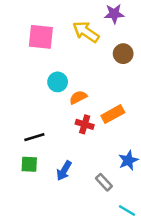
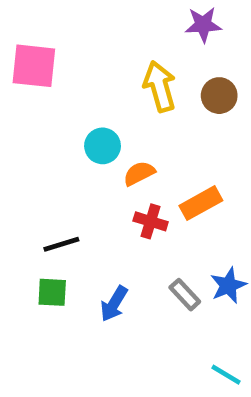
yellow arrow: (86, 32) -> (160, 86), moved, turned 40
pink square: (41, 37) -> (34, 66), moved
gray rectangle: (104, 182) -> (185, 295), moved

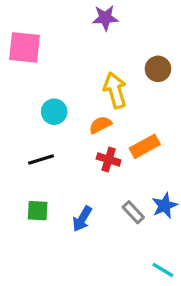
purple star: (203, 25) -> (105, 18), moved
yellow arrow: (160, 86) -> (115, 90), moved
cyan circle: (103, 146) -> (54, 112), moved
black line: (61, 244) -> (41, 159), moved

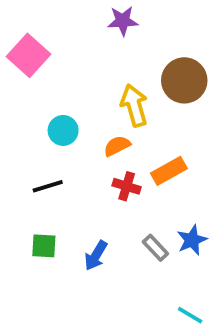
pink square: (24, 47) -> (28, 55), turned 36
brown circle: (158, 69) -> (184, 80), size x1.5

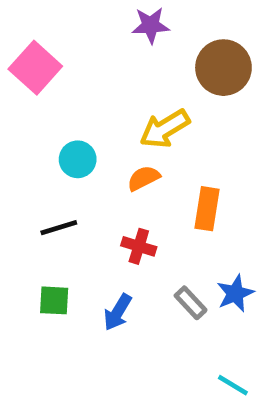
brown circle: (184, 80) -> (223, 68), moved
yellow arrow: (134, 105) -> (165, 129), turned -105
orange rectangle: (169, 171) -> (207, 209), turned -52
red cross: (127, 186) -> (139, 246), moved

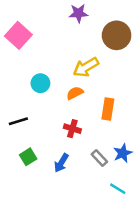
black line: (59, 228) -> (18, 121), moved
green square: (54, 300) -> (28, 157), turned -35
cyan line: (233, 385) -> (118, 189), moved

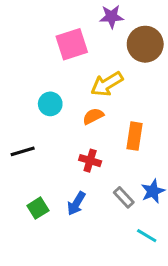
purple star: (78, 13) -> (111, 17), moved
pink square: (18, 35) -> (72, 44), moved, turned 30
green square: (28, 157) -> (38, 208), moved

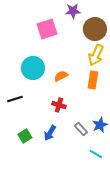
yellow arrow: (107, 84) -> (96, 55), moved, turned -35
cyan circle: (50, 104) -> (33, 68), size x1.5
orange rectangle: (134, 136) -> (93, 80), moved

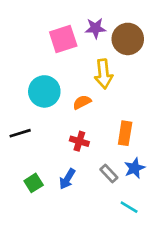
purple star: (73, 11) -> (95, 28), moved
yellow arrow: (96, 55) -> (104, 74), moved, turned -30
orange rectangle: (93, 80) -> (125, 133), moved

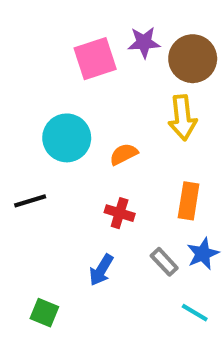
yellow arrow: (104, 74) -> (183, 118), moved
green square: (34, 183) -> (44, 313), moved, turned -36

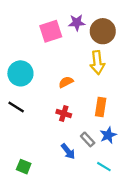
cyan circle: (67, 138) -> (20, 73), moved
black line: (30, 201) -> (16, 107), turned 49
blue arrow: (101, 270) -> (68, 151), moved, turned -70

